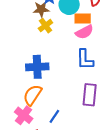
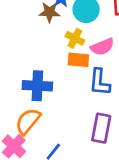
orange rectangle: (83, 18) -> (78, 60), moved
yellow cross: (45, 26) -> (75, 38), moved, turned -32

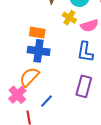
orange rectangle: (78, 60) -> (37, 33), moved

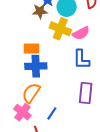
yellow cross: (69, 18) -> (60, 29), size x1.5

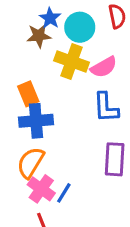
orange rectangle: (32, 49) -> (28, 94), turned 70
pink cross: (22, 112) -> (41, 189), moved

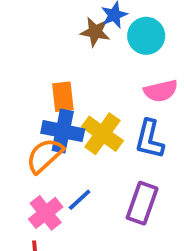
yellow cross: (71, 62) -> (102, 134), moved
orange semicircle: (31, 163) -> (45, 156), moved
blue line: (64, 193) -> (80, 200), moved

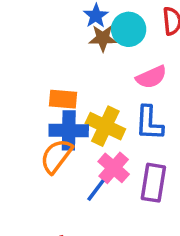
brown star: (95, 32) -> (103, 38), moved
orange rectangle: (63, 97) -> (63, 99), turned -68
pink cross: (46, 213) -> (114, 168), moved

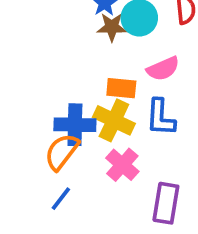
orange rectangle: (63, 99) -> (121, 88), moved
purple rectangle: (153, 183) -> (166, 203), moved
blue line: (96, 190) -> (61, 199), moved

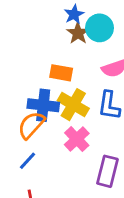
brown star: (112, 27) -> (78, 33), turned 30
orange rectangle: (121, 88) -> (61, 73), moved

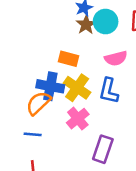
blue line: (28, 161) -> (33, 134), turned 48

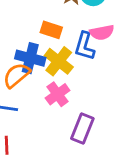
blue L-shape: (109, 91) -> (85, 46), moved

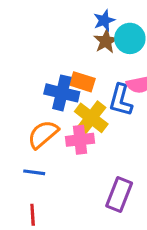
blue cross: (30, 58) -> (62, 93), moved
pink cross: (58, 94) -> (80, 140), moved, turned 30

